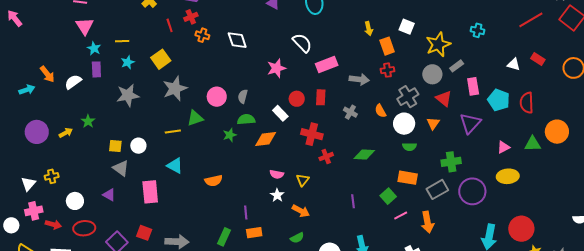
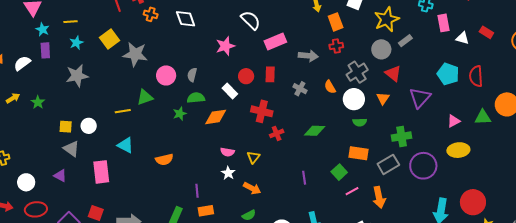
pink rectangle: (473, 86) -> (444, 23), moved
gray star: (175, 89) -> (135, 54), moved, turned 30
yellow arrow: (66, 133) -> (13, 98), moved

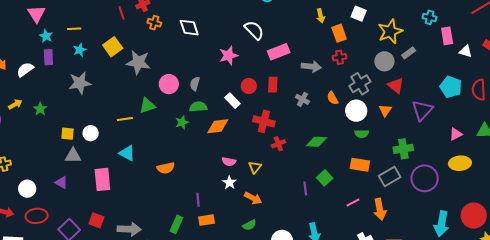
gray triangle: (71, 149) -> (73, 156), turned -36
green square: (339, 172) -> (325, 178), moved

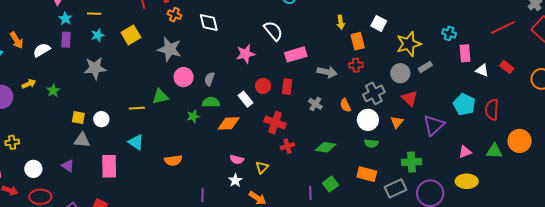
gray star: (138, 62) -> (170, 49), moved

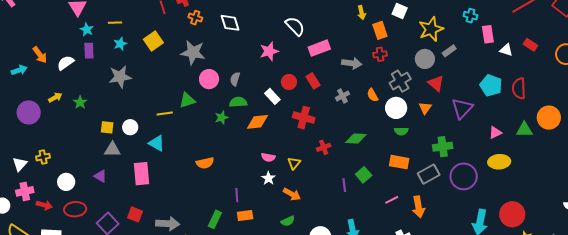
red rectangle: (287, 87) -> (313, 81), turned -35
gray cross: (315, 104) -> (342, 96), turned 32
cyan triangle: (136, 142) -> (157, 143), moved
red cross: (287, 146) -> (324, 147), moved

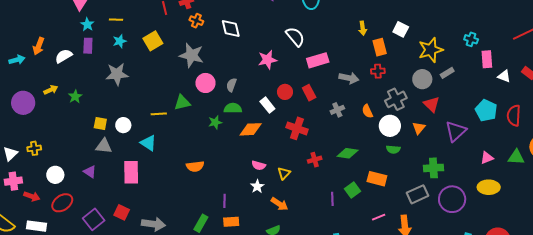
orange arrow: (40, 55) -> (39, 46), turned 54
orange rectangle: (399, 162) -> (377, 179), moved
red ellipse: (75, 209) -> (62, 203), turned -35

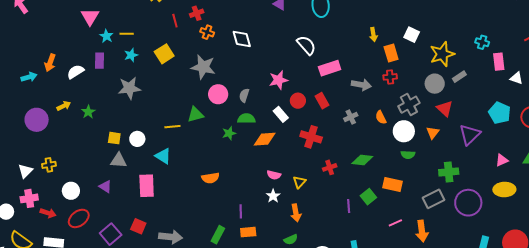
cyan star: (87, 24) -> (106, 36), moved
pink star: (267, 60) -> (278, 80), moved
orange arrow: (279, 204) -> (296, 213), turned 48

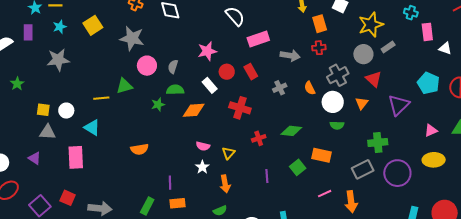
purple line: (349, 206) -> (267, 176), moved

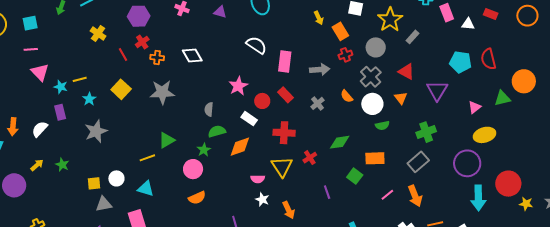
pink rectangle: (258, 39) -> (285, 61), turned -50
gray circle: (363, 54) -> (376, 47), moved
pink circle: (147, 66) -> (193, 169), moved
yellow triangle: (228, 153) -> (282, 167), moved, size x1.6
purple circle: (397, 173) -> (467, 163), moved

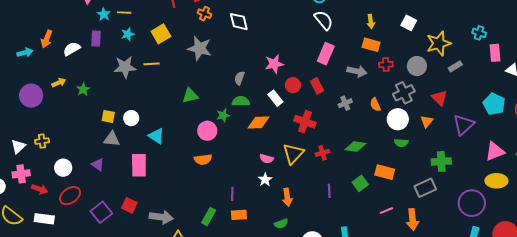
orange rectangle: (340, 31) -> (371, 45), moved, turned -60
white semicircle: (256, 45) -> (324, 20), moved
pink triangle: (475, 107) -> (495, 151), size x1.5
yellow line: (147, 158) -> (151, 64), moved

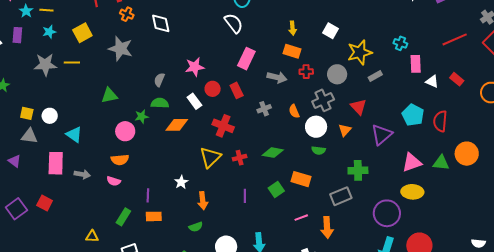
white semicircle: (324, 20) -> (234, 23), moved
pink semicircle: (266, 159) -> (114, 181), moved
gray arrow: (161, 217) -> (82, 174), moved, size x0.7

